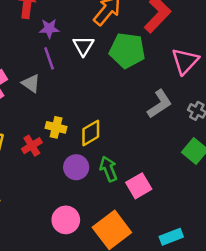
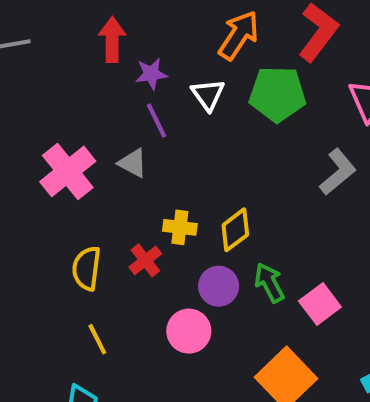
pink circle: (66, 220) -> (189, 331), moved

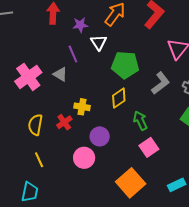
purple star: (151, 74) -> (80, 25), moved
green pentagon: (277, 94) -> (125, 65), moved
yellow diamond: (235, 230) -> (119, 98), moved
green arrow: (269, 283) -> (140, 121), moved

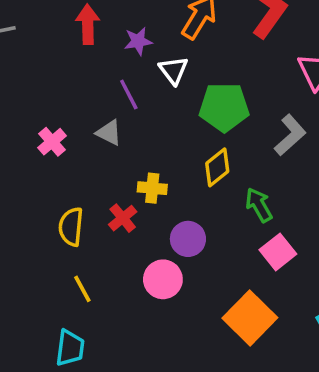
pink cross: (28, 77) -> (52, 142), size x0.6

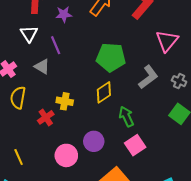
white triangle: (174, 70) -> (29, 34), moved
yellow semicircle: (71, 227) -> (18, 98), moved
purple circle: (188, 239) -> (94, 141), moved

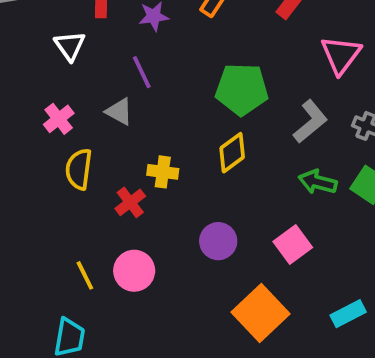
white triangle: (29, 34) -> (70, 46), moved
green arrow: (126, 117) -> (318, 182), moved, turned -48
pink circle: (66, 155) -> (134, 271), moved

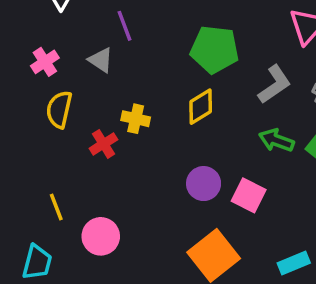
purple circle: (218, 241) -> (204, 184), moved
pink square: (293, 244) -> (249, 195), turned -32
pink circle: (134, 271) -> (101, 236), moved

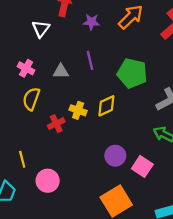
purple line: (124, 26) -> (90, 60), moved
gray triangle: (101, 60) -> (61, 71), turned -42
pink cross: (45, 62) -> (26, 68), turned -35
yellow diamond: (201, 107) -> (106, 106), moved

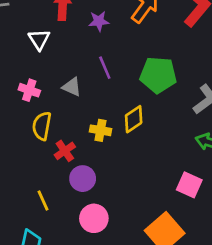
gray triangle: (61, 71) -> (72, 87), turned 35
red cross: (56, 124) -> (65, 151), moved
purple circle: (115, 156) -> (83, 179), moved
pink circle: (48, 181) -> (94, 218), moved

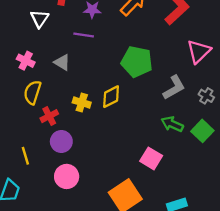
purple line: (105, 68) -> (84, 35), moved, turned -66

